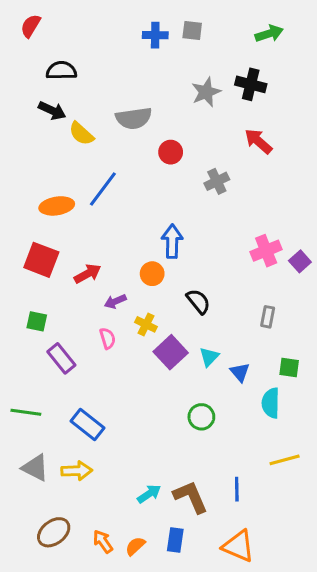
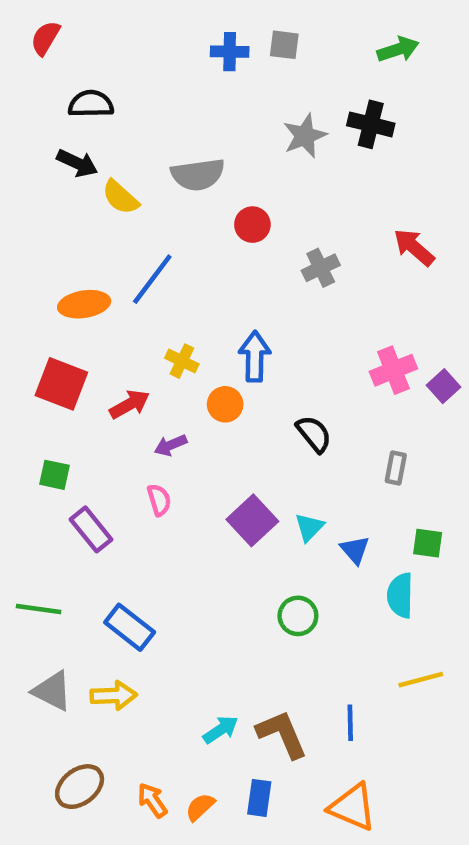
red arrow: (258, 141) -> (414, 247), moved
black semicircle: (198, 301) -> (314, 434), moved
yellow cross: (146, 324) -> (182, 361), moved

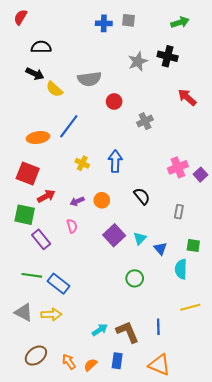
red arrow: (414, 247) -> (187, 97), moved
red arrow: (130, 404) -> (46, 196), moved
orange circle: (225, 404) -> (102, 200), moved
green square: (54, 475) -> (25, 215), size x1.5
green line: (39, 609) -> (32, 275), moved

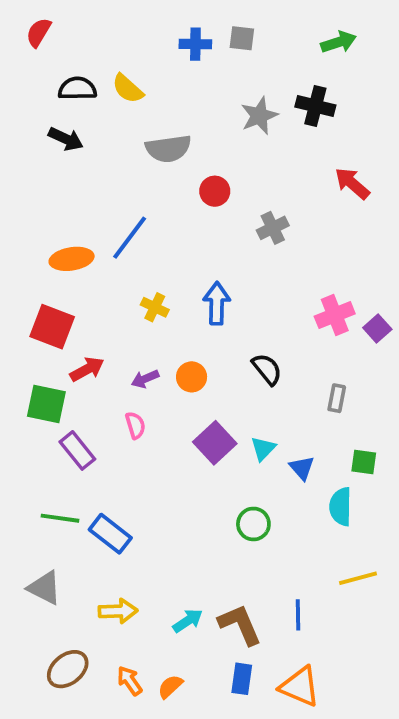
yellow semicircle: (54, 89) -> (128, 89), moved
yellow arrow: (51, 314) -> (118, 611), moved
blue rectangle: (117, 361) -> (242, 679), moved

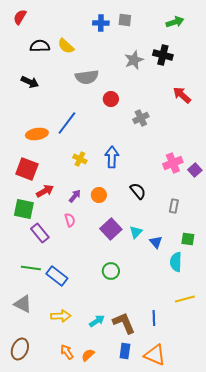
black arrow: (66, 139) -> (30, 82), moved
purple arrow: (145, 379) -> (75, 196), turned 152
green circle: (253, 524) -> (111, 271), moved
brown ellipse: (68, 669) -> (20, 349), moved, turned -30

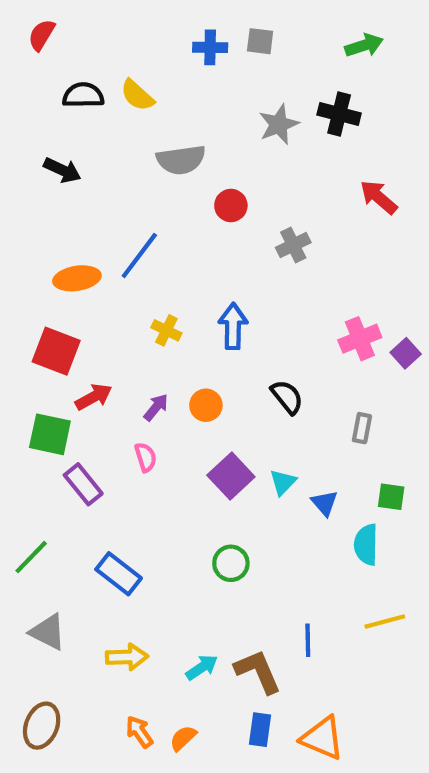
green line: (31, 268) -> (31, 557), moved, turned -54
blue line: (154, 318) -> (308, 640), moved

